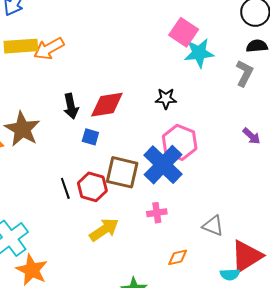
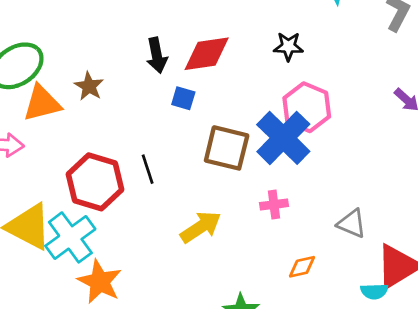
brown star: (22, 129) -> (89, 86), size x0.6
red hexagon: (92, 187) -> (95, 182), moved, size x1.4

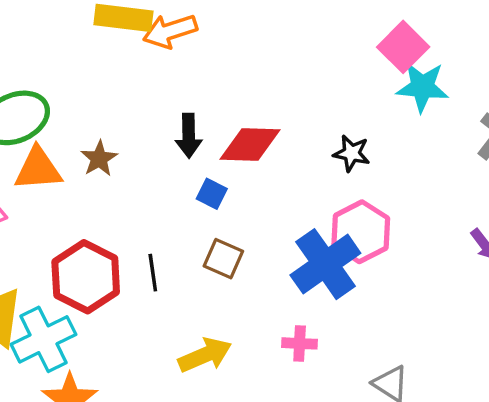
brown square: (227, 148) -> (223, 259), moved, size x0.7

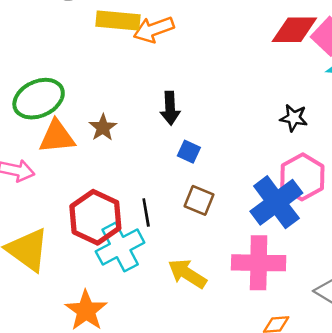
red diamond: (250, 144) -> (294, 30), moved
cyan cross: (43, 339) -> (120, 247), moved
pink cross: (300, 343) -> (259, 263), size x2.0
yellow arrow: (205, 355) -> (187, 274), turned -123

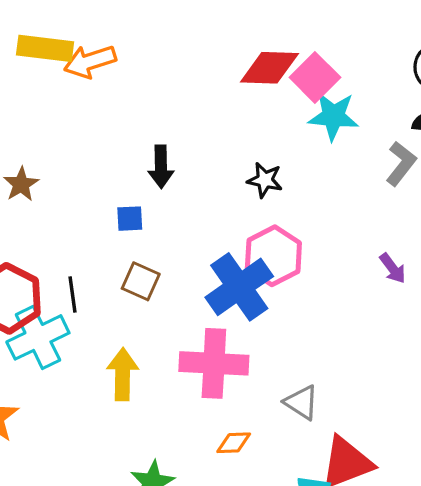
black arrow: (170, 108) -> (161, 167), moved
blue square: (189, 152) -> (130, 219), turned -30
yellow arrow: (187, 274) -> (123, 374), turned 57

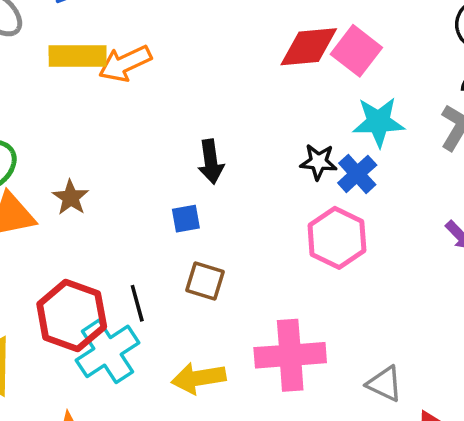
cyan star: (333, 116) -> (379, 122), moved
blue cross: (239, 287) -> (357, 174), moved, size x0.6
yellow arrow: (123, 374) -> (198, 378), turned -93

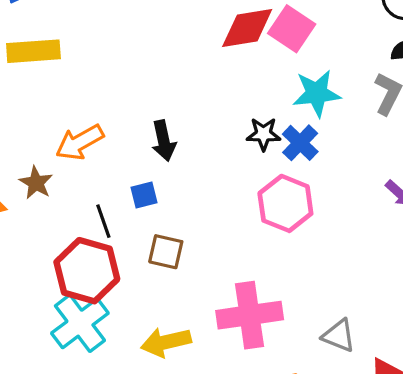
orange arrow: (125, 63) -> (80, 142), moved
black line: (137, 303) -> (103, 221), moved
red hexagon: (72, 315) -> (87, 271), moved

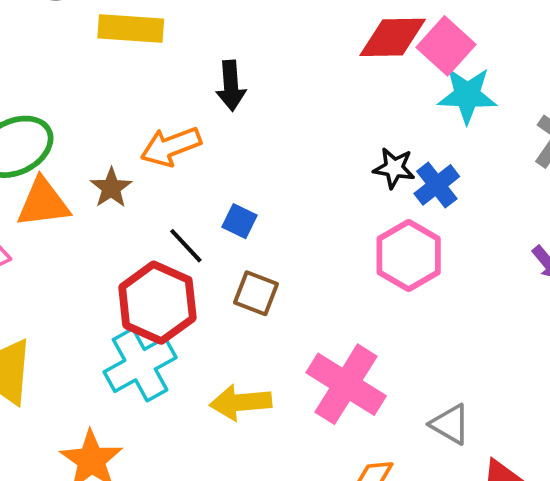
cyan star: (317, 93) -> (467, 95), moved
black arrow: (164, 141) -> (231, 86), moved
blue square: (144, 195) -> (240, 221), turned 32
black line: (103, 221) -> (186, 246), turned -32
pink cross: (250, 315) -> (346, 384), turned 32

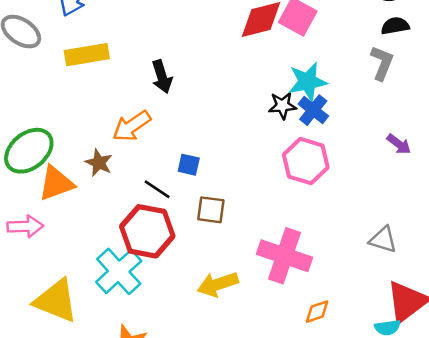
cyan star: (467, 95) -> (308, 82), moved
cyan cross: (140, 365) -> (119, 271), moved
gray triangle: (450, 424) -> (383, 240), moved

